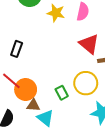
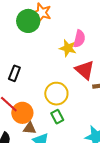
yellow star: (56, 13) -> (68, 48), moved
yellow circle: (86, 83) -> (56, 94), moved

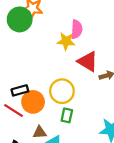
black rectangle: (14, 73) -> (20, 90), moved, turned 63
orange circle: (22, 113) -> (33, 102), moved
green rectangle: (57, 117) -> (67, 115), turned 48

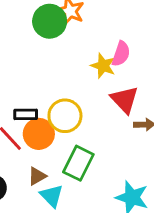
yellow circle: (62, 91) -> (65, 116), moved
green rectangle: (67, 115) -> (78, 163), size x1.6
brown triangle: (40, 132) -> (37, 176), turned -40

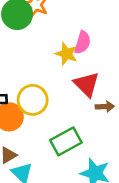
green rectangle: (78, 163) -> (66, 141), moved, turned 36

